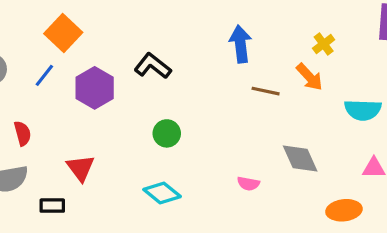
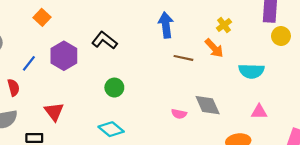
orange square: (63, 33) -> (42, 17), size x0.7
blue line: (44, 75) -> (29, 63), moved
pink semicircle: (248, 184) -> (179, 114), moved

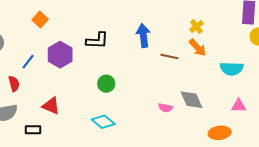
blue arrow: (166, 25) -> (143, 36), moved
yellow cross: (224, 25) -> (196, 27), moved
black L-shape: (104, 40) -> (97, 41), turned 145
red triangle: (54, 112) -> (51, 106), turned -30

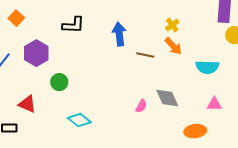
black L-shape: (97, 41) -> (73, 25), moved
green circle: (106, 84) -> (59, 82), moved
pink semicircle: (165, 108) -> (141, 106), turned -72

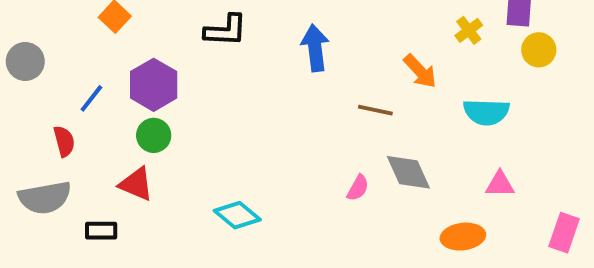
yellow cross: (172, 25) -> (469, 30), moved
brown line: (145, 55) -> (375, 110), moved
green circle: (59, 82) -> (154, 135), moved

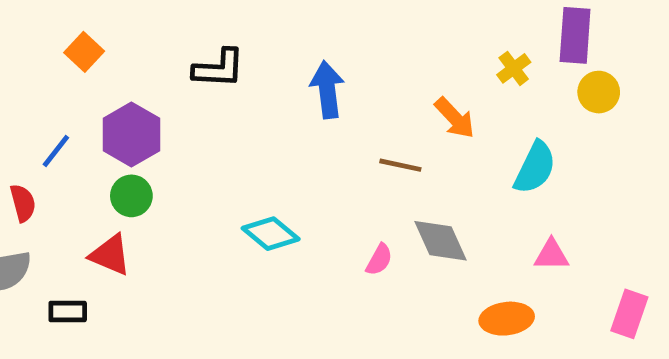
cyan semicircle: (486, 112) -> (535, 168), turned -66
cyan diamond: (237, 215) -> (271, 234), moved

